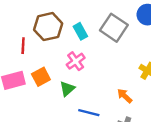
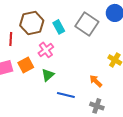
pink cross: (76, 61) -> (46, 50), moved

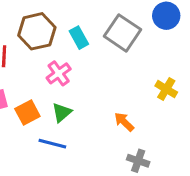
orange square: (26, 65) -> (27, 112), moved
orange arrow: (96, 81) -> (124, 122), moved
blue line: (66, 95) -> (52, 144), moved

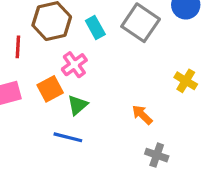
orange square: (27, 112) -> (50, 89), moved

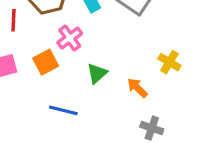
yellow cross: (186, 81) -> (169, 62), moved
green triangle: (78, 105) -> (97, 73), moved

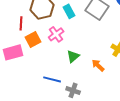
orange square: (46, 62) -> (33, 39), moved
gray cross: (152, 128) -> (73, 90), moved

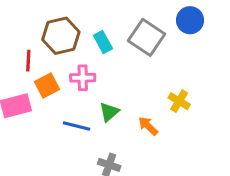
pink cross: (56, 34) -> (83, 78), turned 35
blue line: (52, 79) -> (76, 126), moved

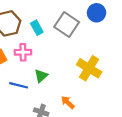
yellow cross: (179, 101) -> (89, 68), size x1.6
orange arrow: (148, 126) -> (68, 102), moved

